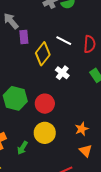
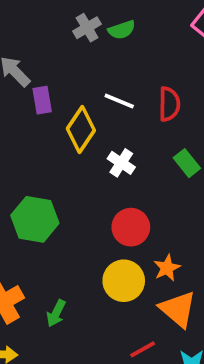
red circle: (45, 104) -> (131, 227), moved
yellow circle: (45, 133) -> (124, 281), moved
orange triangle: (86, 151) -> (178, 309), size x1.5

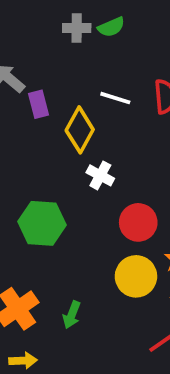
gray cross: (87, 28) -> (77, 28), turned 36
white cross: (121, 163) -> (100, 175), moved

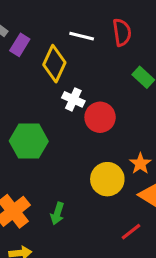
purple rectangle: (39, 104) -> (20, 45), turned 50
red circle: (138, 222) -> (100, 117), moved

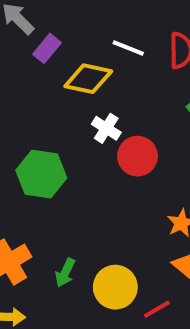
yellow diamond: (54, 64) -> (88, 79), turned 69
yellow circle: (107, 179) -> (115, 287), moved

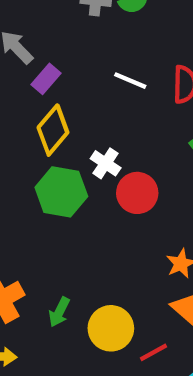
yellow diamond: (88, 79) -> (53, 130), moved, turned -63
green hexagon: (41, 174) -> (61, 192), moved

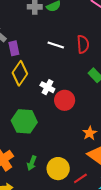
purple rectangle: (46, 79) -> (14, 48), turned -48
green hexagon: (61, 192) -> (24, 121), moved

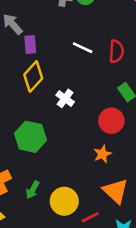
red circle: (65, 100) -> (111, 121), moved
orange star: (90, 133) -> (102, 154), moved

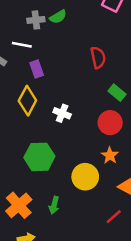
purple rectangle: (30, 45) -> (37, 69), moved
white line: (83, 48) -> (22, 45), moved
yellow circle: (64, 201) -> (85, 177), moved

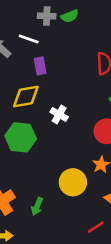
yellow diamond: (27, 101) -> (26, 96), turned 44
green hexagon: (39, 157) -> (21, 137), moved

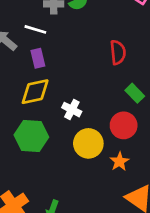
purple rectangle: (40, 66) -> (38, 58), moved
yellow circle: (73, 182) -> (88, 143), moved

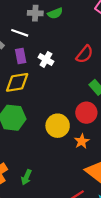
red semicircle: (118, 52) -> (85, 54), turned 42
white cross: (72, 110) -> (46, 59), moved

